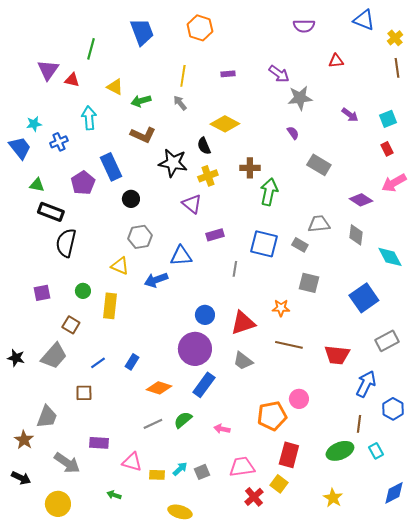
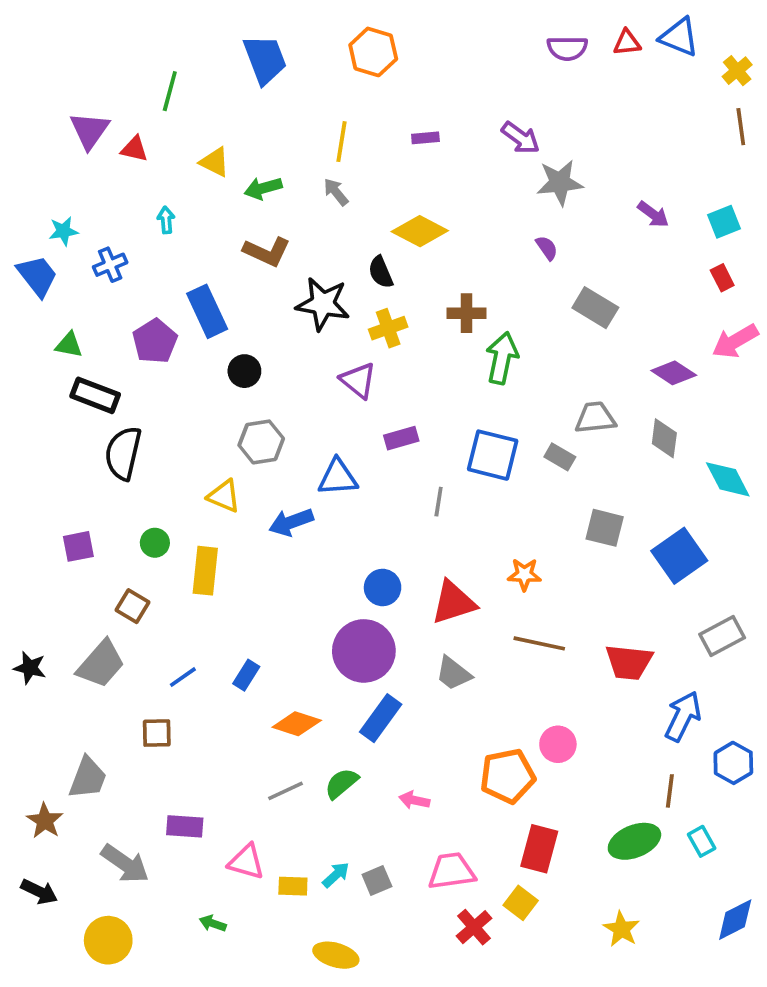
red triangle: (336, 61) -> (627, 43), moved
cyan arrow: (89, 118) -> (166, 220), size x0.6
gray square: (309, 283) -> (605, 528), moved

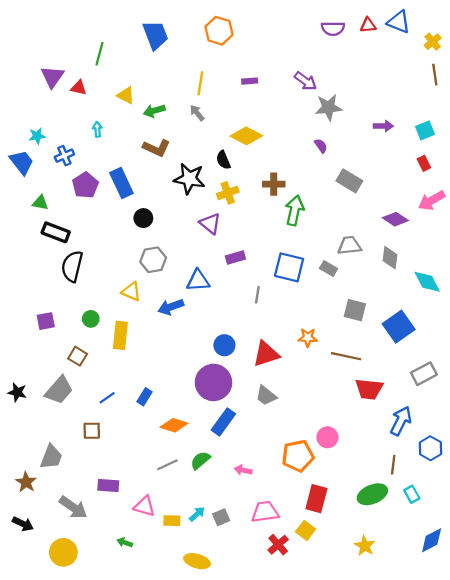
purple arrow: (653, 214) -> (383, 126), turned -36
purple pentagon: (155, 341) -> (85, 185), moved
brown line: (539, 643) -> (346, 356), moved

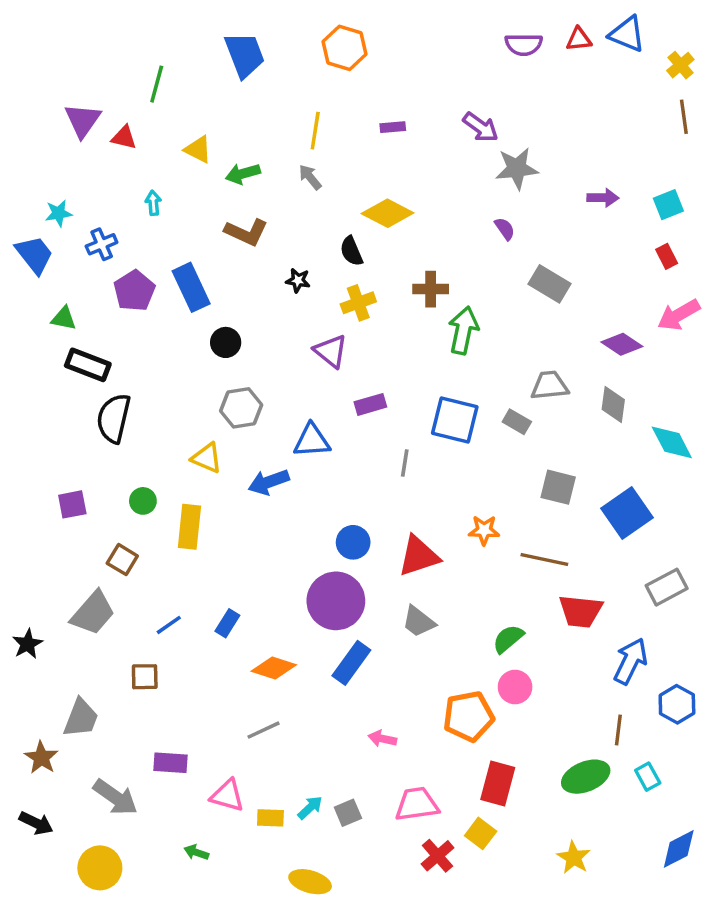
black star: (189, 179) -> (298, 280), size x0.5
black star: (17, 392) -> (28, 644), moved, turned 30
green semicircle: (200, 460) -> (508, 639), moved

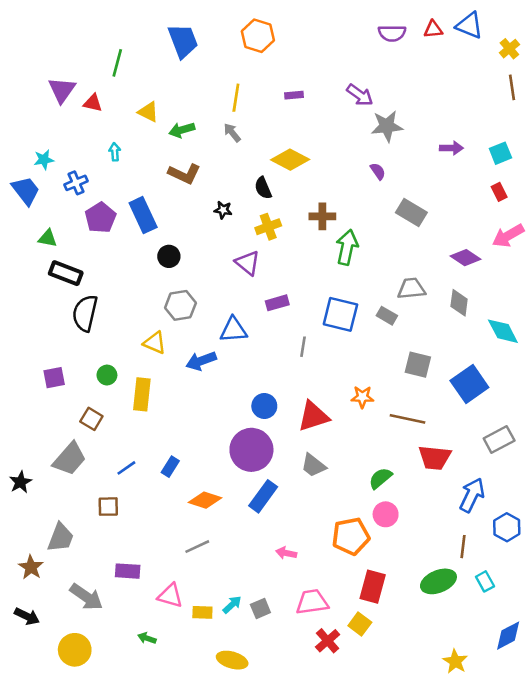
yellow star: (574, 858) -> (455, 661), moved

